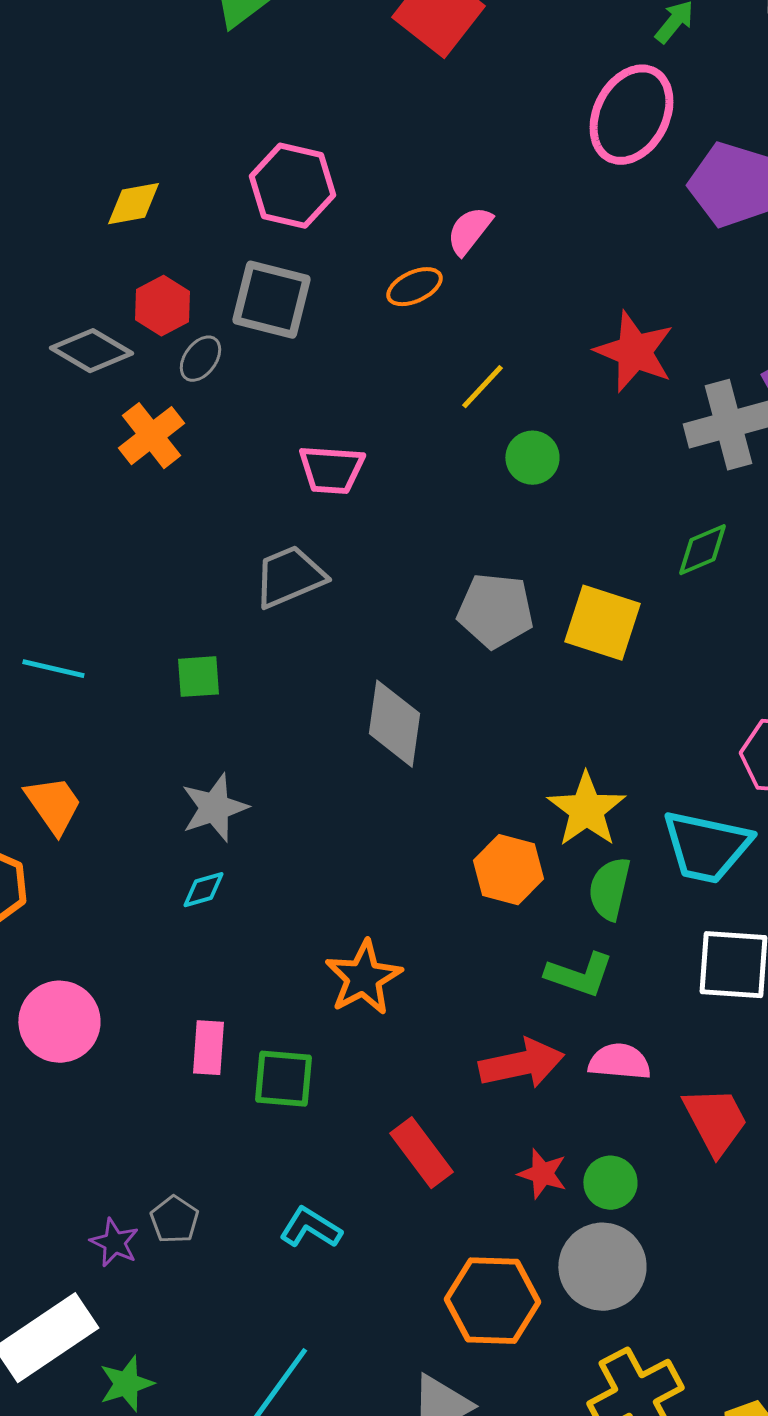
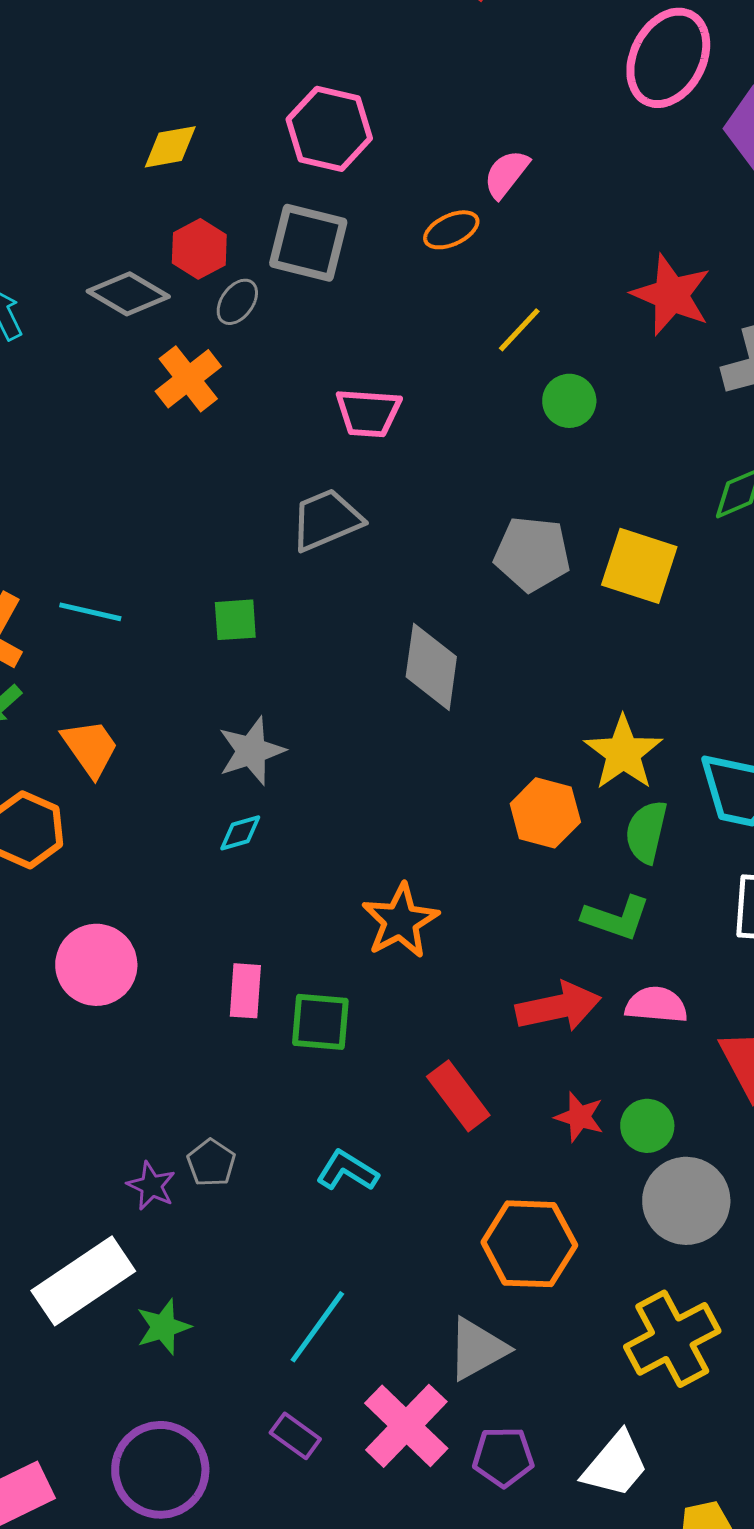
gray circle: (602, 1267) -> (686, 1201), moved

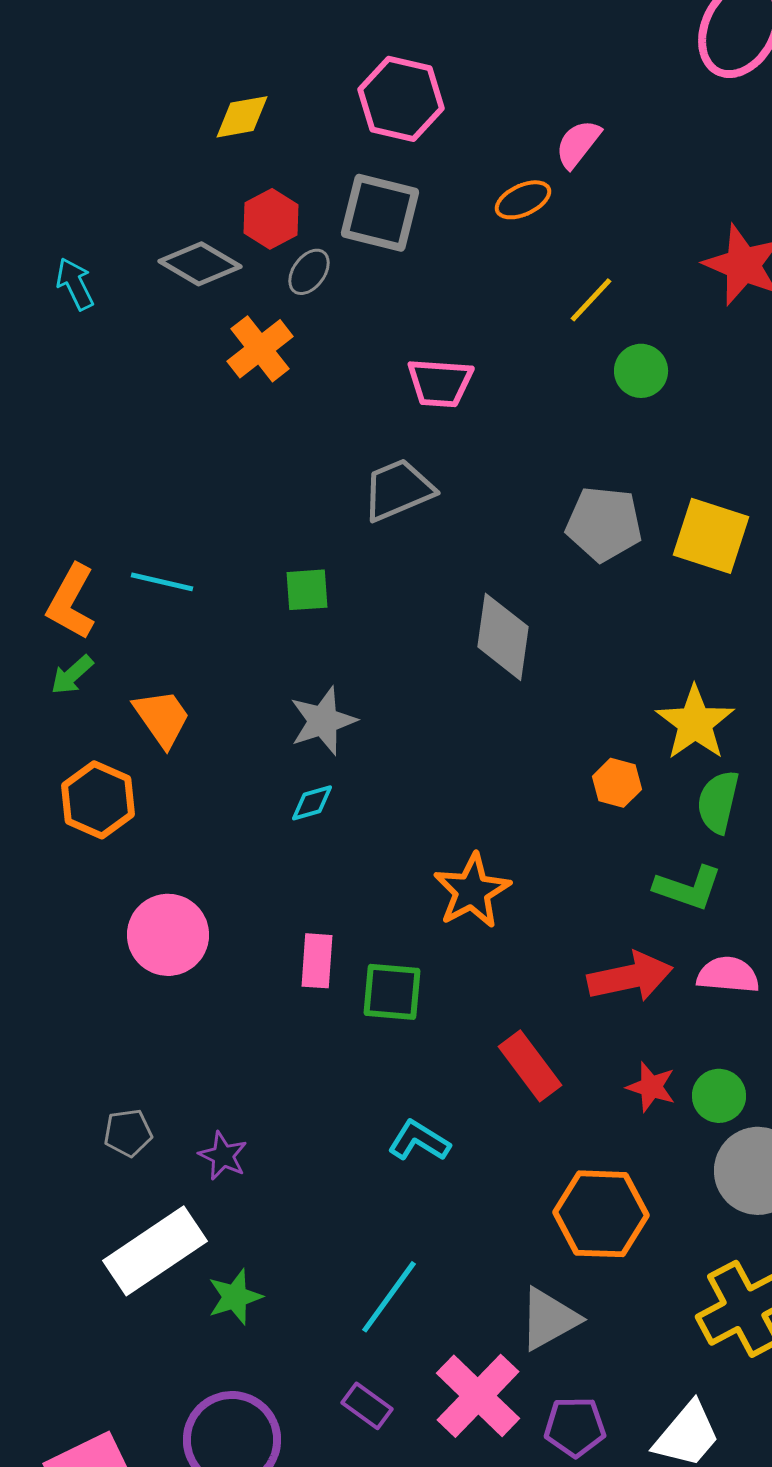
orange hexagon: (545, 813) -> (617, 783), size x0.7
gray pentagon: (211, 1163) -> (128, 1133), moved, turned 30

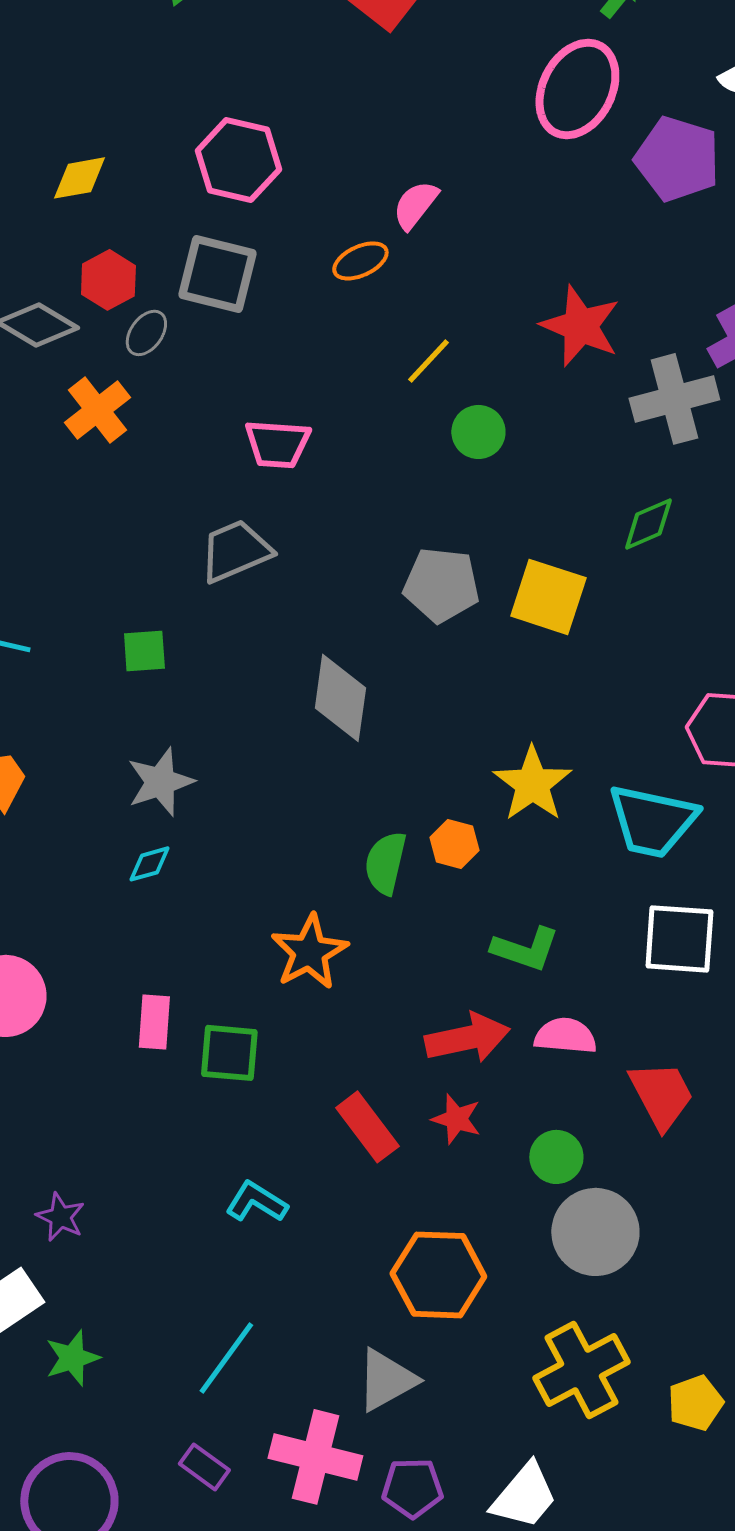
green semicircle: (718, 802) -> (385, 863), moved
red star: (651, 1087) -> (456, 1119), moved
pink cross: (478, 1396) -> (315, 1457), turned -30

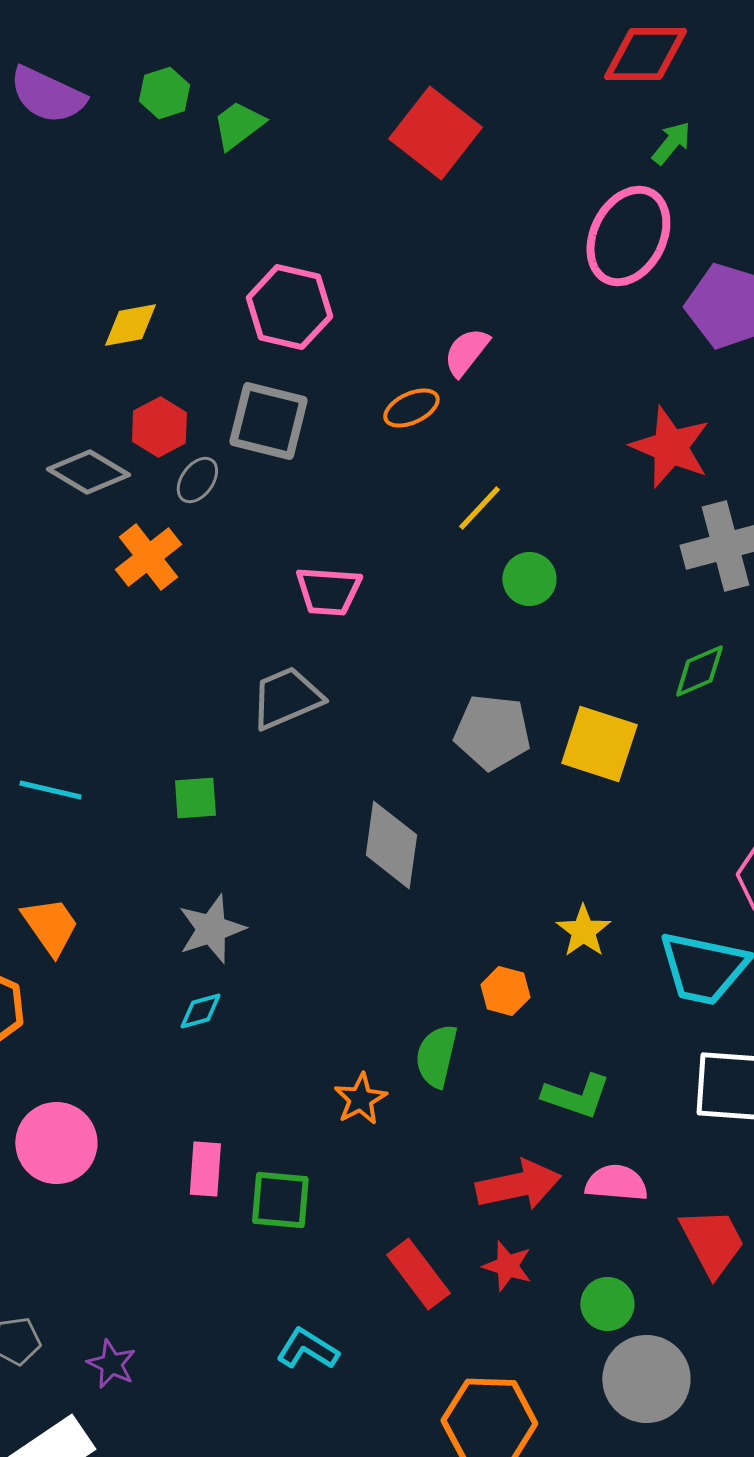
red star: (580, 326) -> (670, 447), moved
yellow star: (532, 784) -> (583, 931), size x0.7
green semicircle: (385, 863) -> (436, 1056), moved
orange star: (309, 952) -> (360, 1099), size x0.7

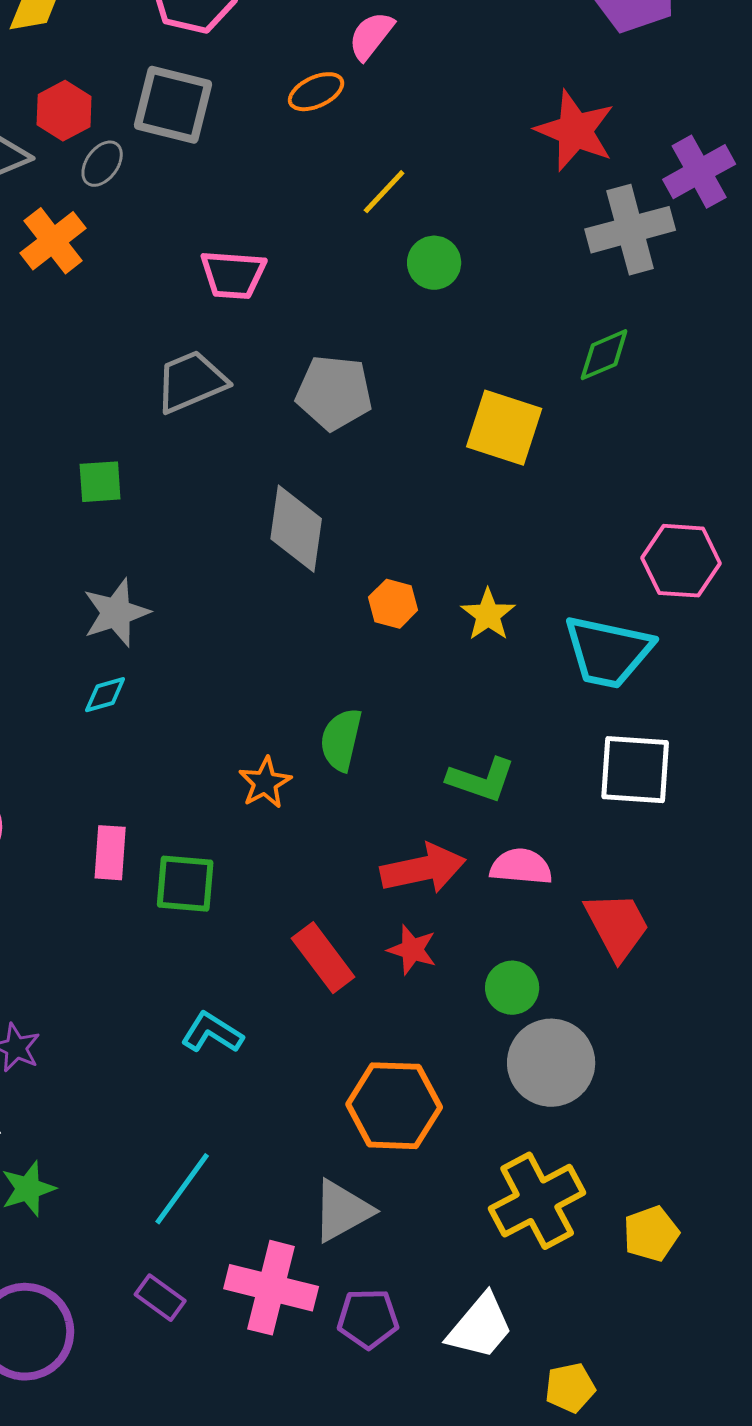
gray pentagon: (492, 732) -> (334, 393), moved
orange hexagon: (505, 991) -> (393, 604), moved

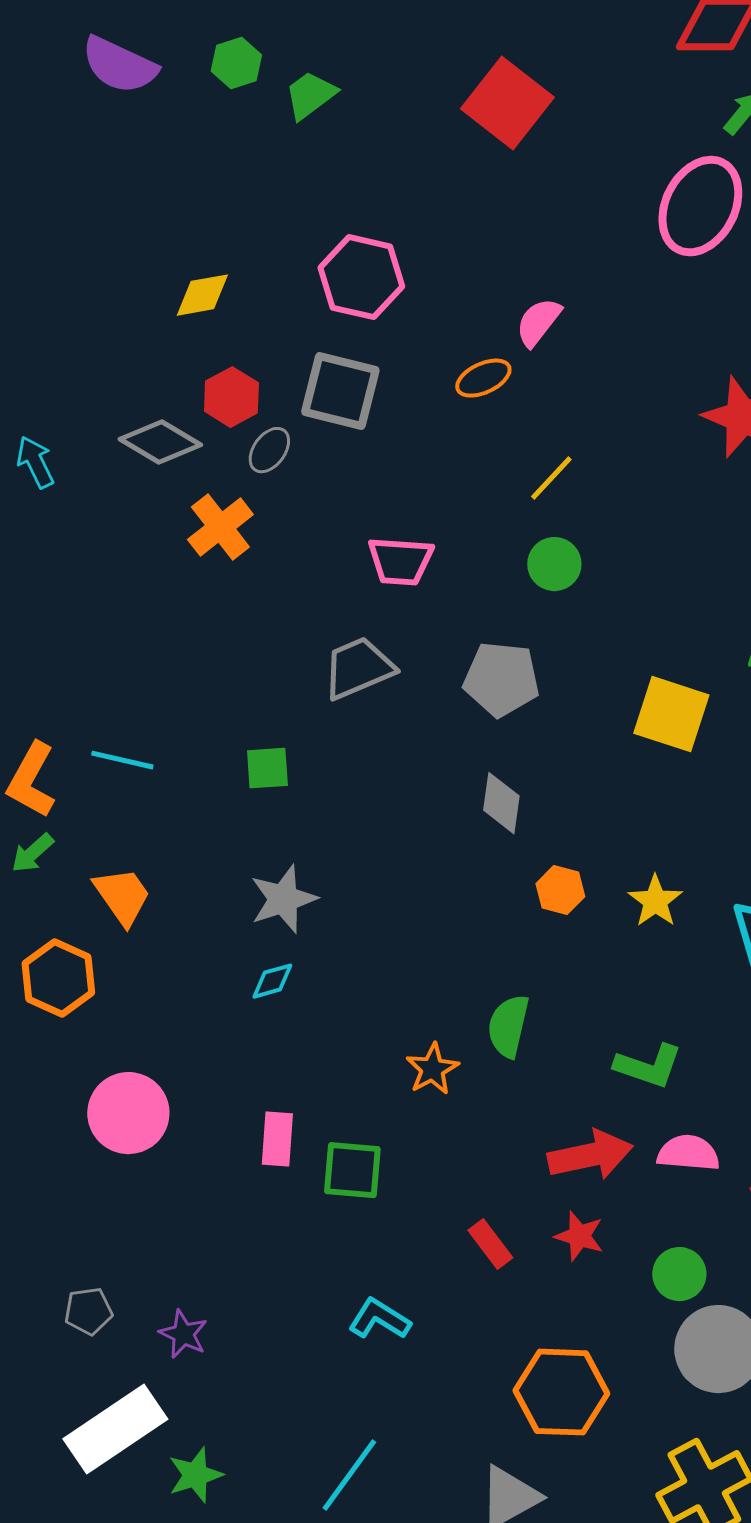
green circle: (434, 263) -> (554, 564), moved
gray diamond: (296, 529) -> (501, 803), moved, size x0.7
red rectangle: (323, 958) -> (490, 1244), size x0.7

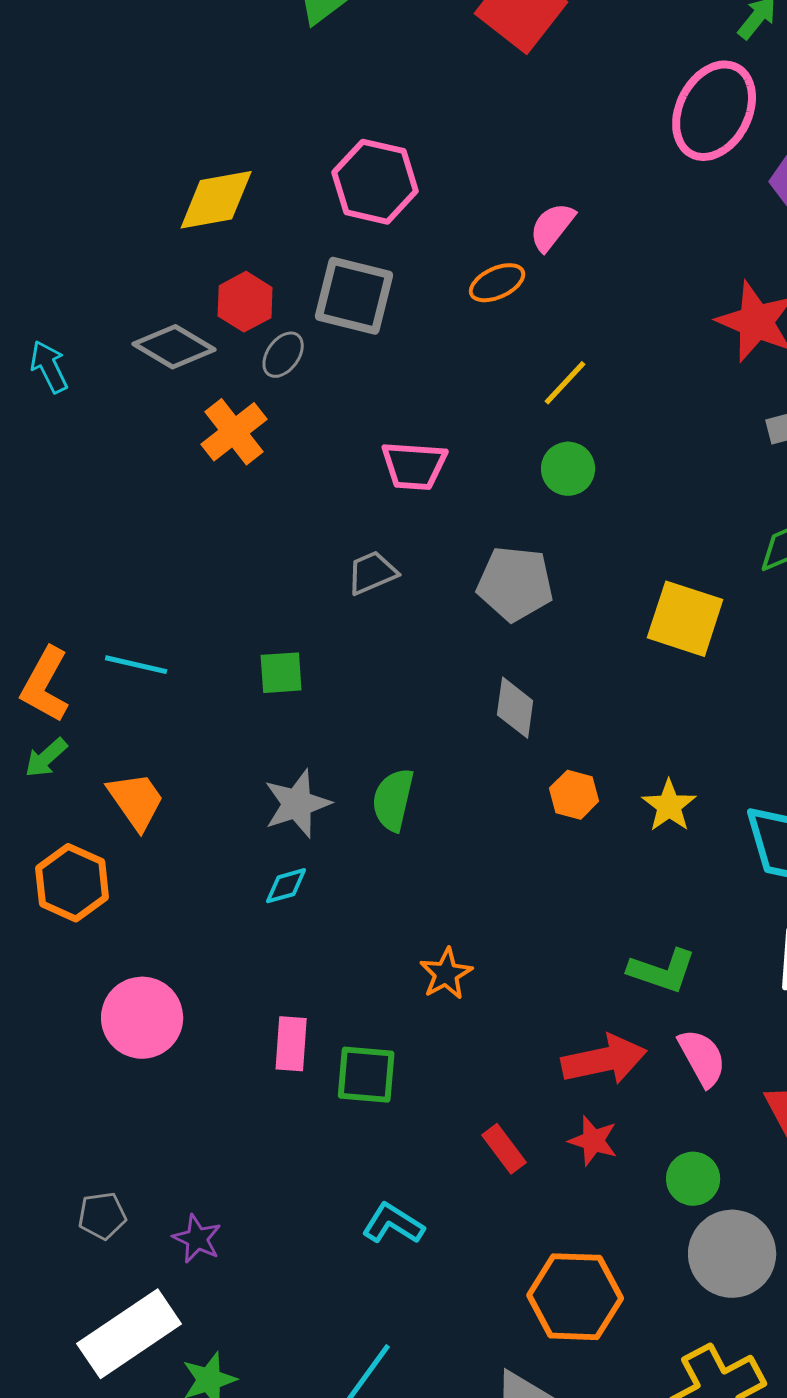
yellow diamond: (202, 295) -> (216, 200), size x1.4
gray trapezoid: (358, 668) -> (372, 573), size x0.7
green semicircle: (508, 1026) -> (393, 800), moved
pink semicircle: (688, 1153) -> (702, 1058), turned 56

